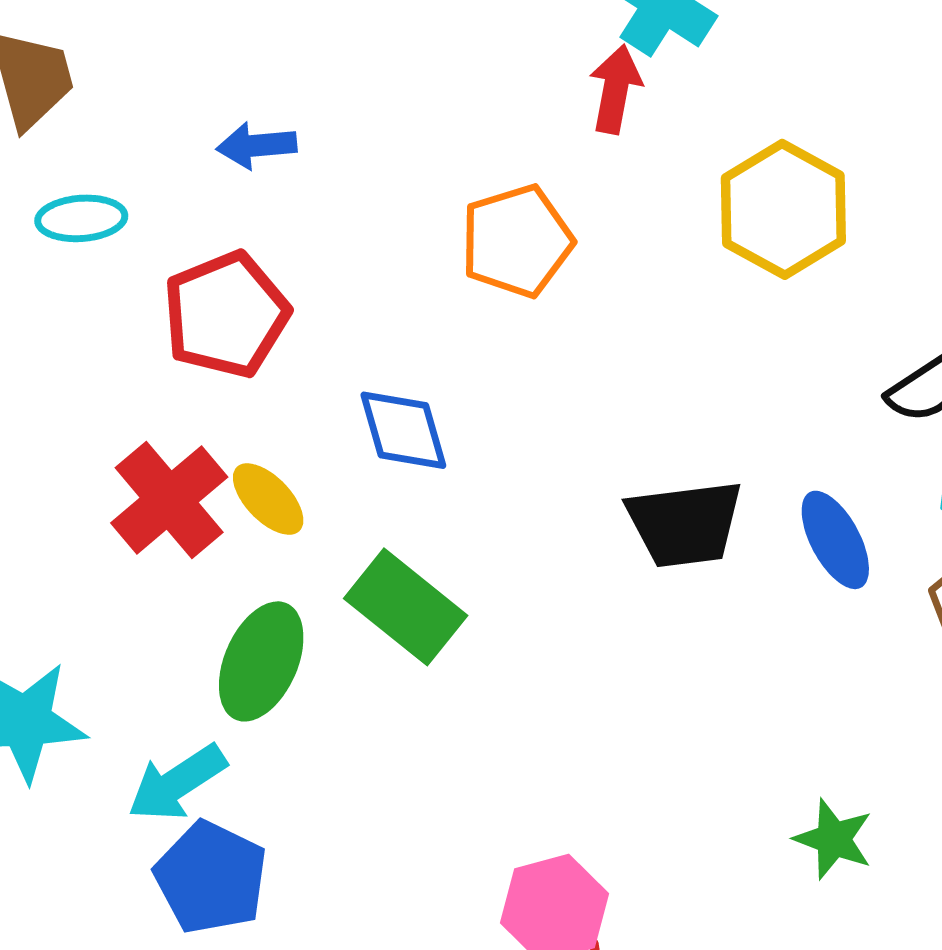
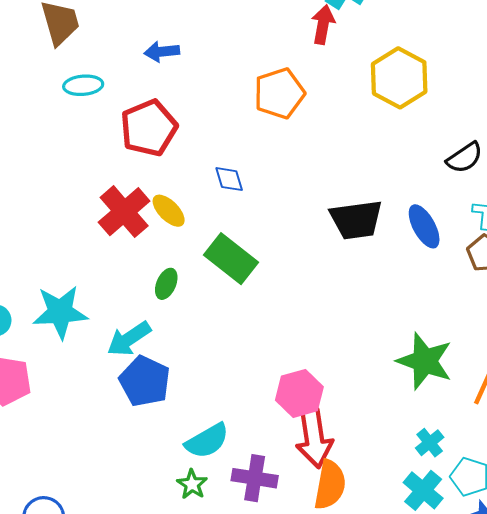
blue diamond: (403, 430) -> (229, 179), size x0.7
green ellipse: (261, 661) -> (166, 284), size x0.6
green star: (833, 839) -> (425, 361), size x1.6

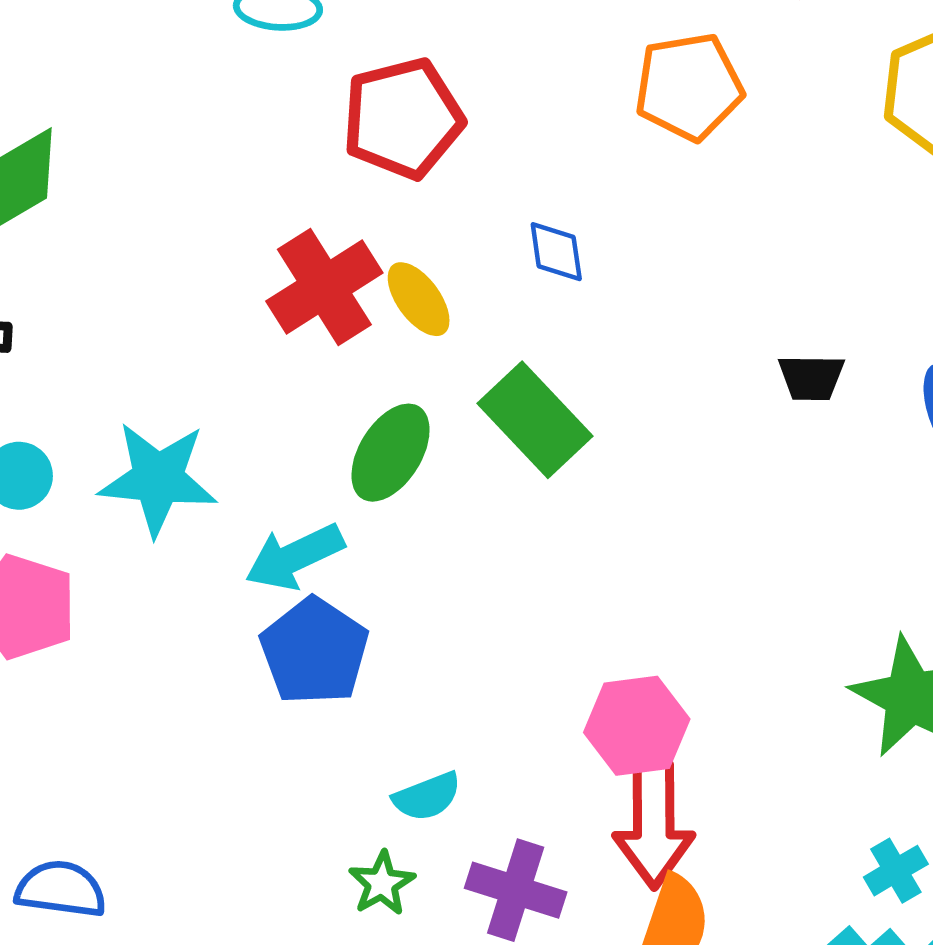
black trapezoid: (356, 220) -> (811, 378), size x0.6
green ellipse: (166, 284) -> (391, 453), size x1.5
cyan semicircle: (207, 441) -> (427, 797), size x0.7

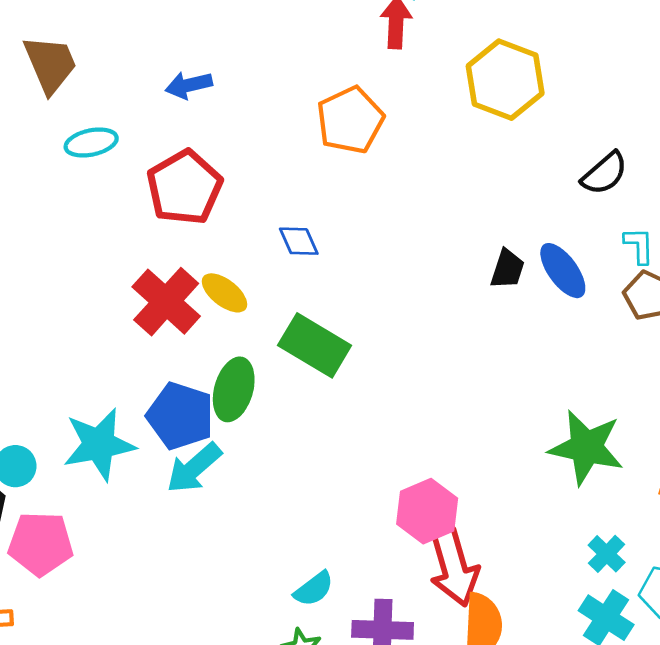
black trapezoid: (811, 378) -> (507, 269), moved, turned -57
blue pentagon: (314, 651) -> (180, 416), moved

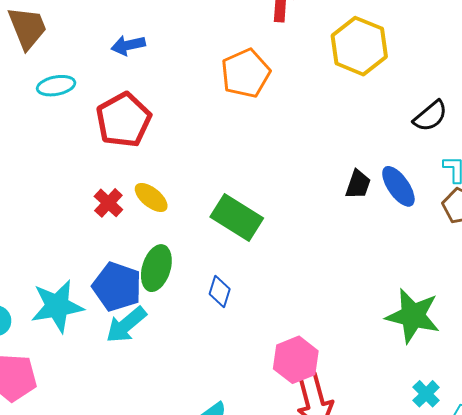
blue diamond: (299, 241) -> (220, 291), moved, turned 40
red cross: (166, 302) -> (108, 203), size x0.6
green rectangle: (315, 345) -> (237, 218), moved

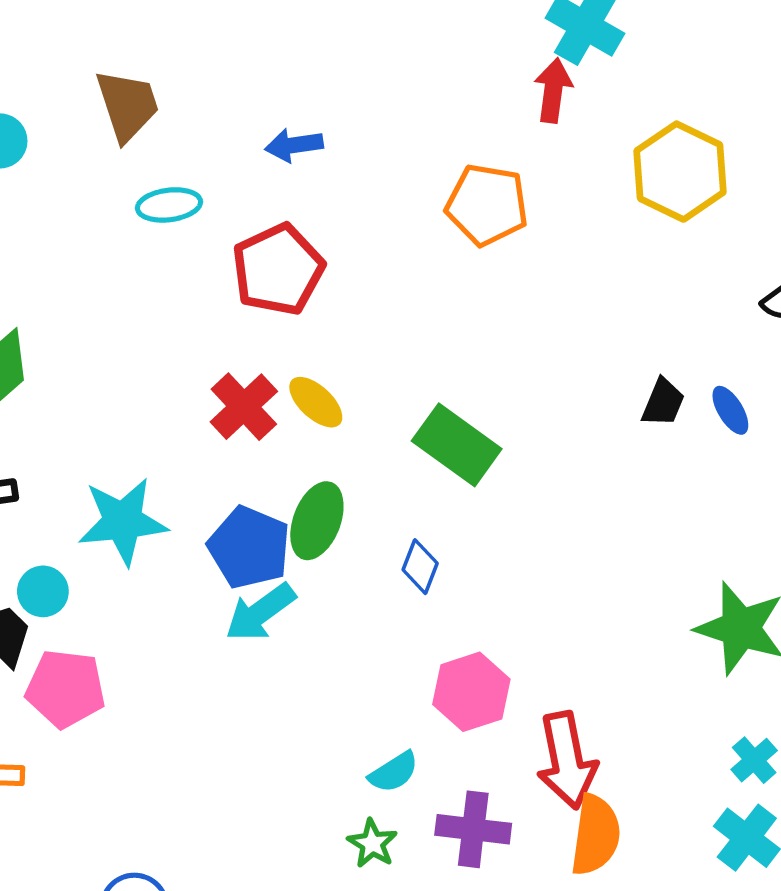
orange pentagon: (246, 73) -> (487, 205), turned 30
blue ellipse: (398, 186) -> (730, 410), size x0.7
red cross: (108, 203) -> (244, 407), size x1.4
cyan star: (57, 306) -> (123, 521), moved
pink hexagon: (296, 360) -> (471, 692), moved

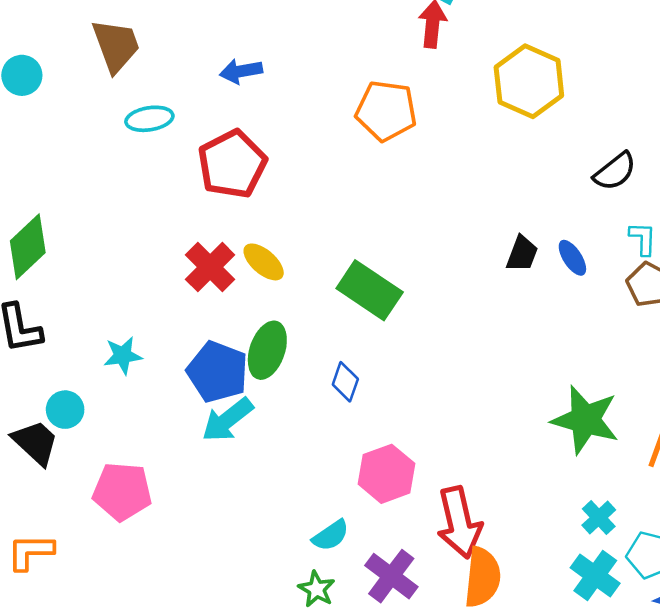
cyan star: (123, 521) -> (123, 355), size x0.6
pink pentagon: (66, 689) -> (122, 491), moved
purple cross: (473, 829) -> (391, 576), turned 32

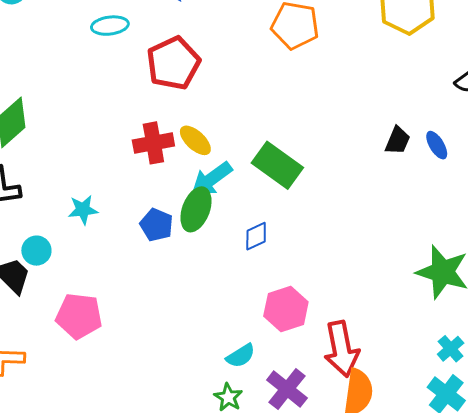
red cross: (210, 267) -> (153, 143), turned 33
blue pentagon: (218, 372) -> (157, 225), size x0.7
blue diamond: (345, 382) -> (256, 236), turned 44
cyan arrow: (227, 420) -> (212, 179), moved

